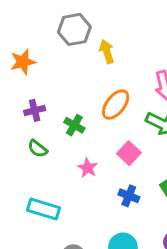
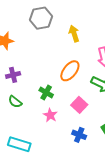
yellow arrow: (107, 52) -> (74, 34), moved
green cross: (74, 125) -> (46, 92), moved

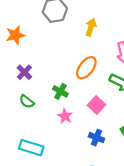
yellow arrow: (74, 34) -> (91, 27), turned 35
purple cross: (13, 75) -> (24, 72), turned -32

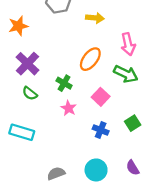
yellow arrow: (91, 27) -> (95, 18), turned 78
purple cross: (24, 72) -> (27, 64), size x1.5
cyan rectangle: (31, 148) -> (22, 132), moved

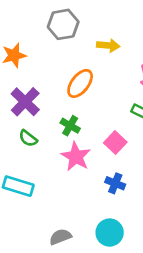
orange ellipse: (90, 59) -> (80, 83), moved
pink star: (69, 108) -> (76, 157), size x1.5

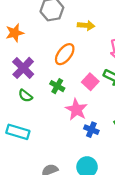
pink square: (115, 143) -> (90, 82), moved
pink star: (76, 157) -> (76, 109), moved

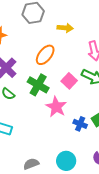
green cross: (57, 86) -> (38, 85), size x1.5
blue cross: (91, 130) -> (80, 124), moved

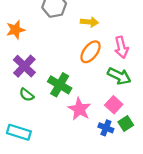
orange ellipse: (45, 55) -> (91, 52), moved
pink square: (69, 81) -> (114, 105), moved

